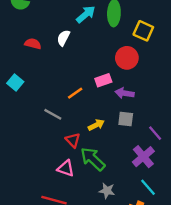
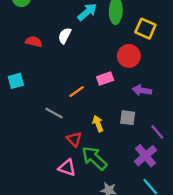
cyan square: (15, 83) -> (16, 81), turned 35
purple arrow: (125, 93) -> (142, 90), moved
yellow arrow: (96, 125) -> (98, 124), turned -84

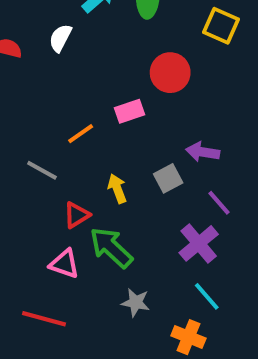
yellow square: (145, 29) -> (221, 26), moved
purple arrow: (142, 90) -> (203, 152), moved
gray square: (128, 118) -> (168, 178), turned -35
red triangle: (74, 139) -> (77, 215), turned 42

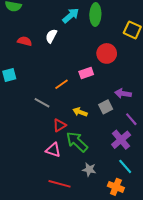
yellow arrow: (117, 189) -> (80, 112), turned -48
red line: (44, 319) -> (59, 184), moved

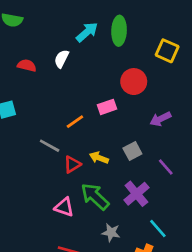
purple arrow: (123, 94) -> (160, 119), moved, turned -35
red triangle: (59, 125) -> (72, 164), moved
purple cross: (121, 140) -> (136, 194), moved

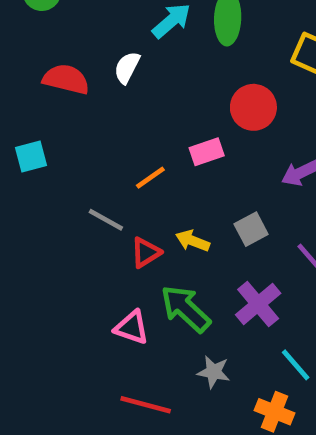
red semicircle: (27, 65) -> (66, 79), size x1.4

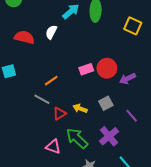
red circle: (253, 107) -> (107, 68), moved
orange line: (150, 178) -> (51, 81), moved

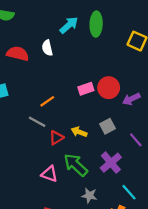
white semicircle: (51, 32) -> (47, 48), turned -40

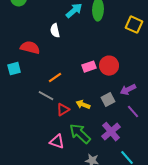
red semicircle: (18, 54) -> (30, 48), moved
purple arrow: (131, 99) -> (128, 90), moved

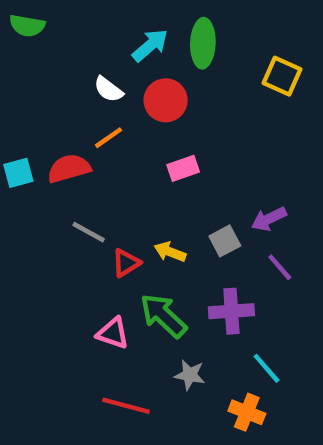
white semicircle: (55, 31) -> (108, 89), turned -40
red semicircle: (30, 48) -> (69, 168), moved, turned -30
red circle: (109, 66) -> (166, 100), moved
orange line: (55, 78) -> (108, 138), moved
purple cross: (111, 132) -> (231, 311), turned 36

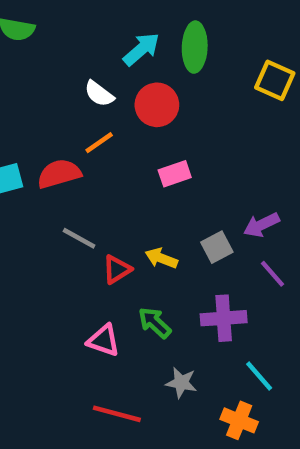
green arrow: (163, 316) -> (155, 323), size x0.7

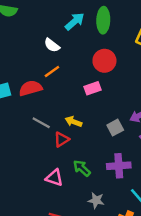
red circle: (157, 105) -> (104, 61), moved
yellow arrow: (161, 258) -> (73, 122), moved

